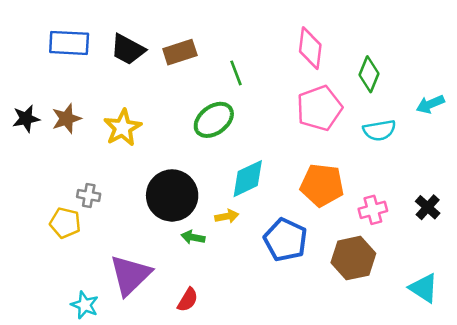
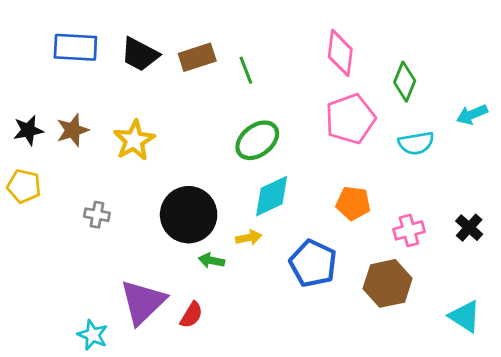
green line: (236, 73) -> (246, 70), moved
green ellipse: (214, 120) -> (257, 140), moved
orange pentagon: (322, 185) -> (353, 203), size x0.7
yellow pentagon: (65, 223) -> (24, 186), moved
red semicircle: (188, 300) -> (191, 315), moved

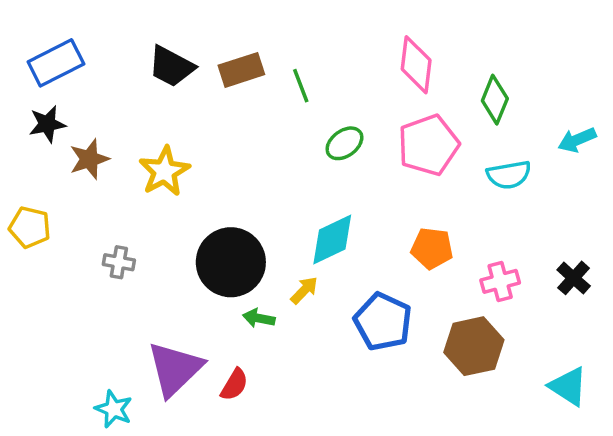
blue rectangle: (75, 47) -> (56, 63), moved, turned -30
black star: (28, 130) -> (47, 124), moved
green ellipse: (257, 140) -> (344, 143), moved, size x0.7
yellow arrow: (249, 238) -> (304, 290), turned -35

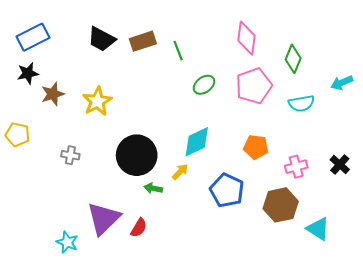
cyan triangle: (568, 386) -> (318, 229), moved

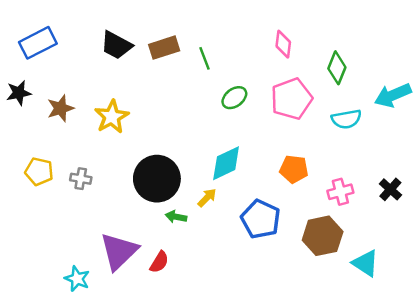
pink diamond: (246, 38) -> (283, 44), size x0.7
black star: (28, 73) -> (19, 93), moved
cyan arrow: (342, 83) -> (393, 95), size x1.4
yellow pentagon: (17, 134) -> (39, 171), moved

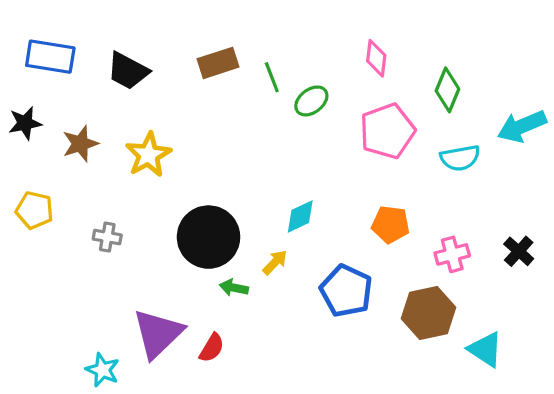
blue rectangle: (38, 43) -> (50, 57), turned 36
black trapezoid: (116, 45) -> (128, 71), moved
green ellipse: (234, 98) -> (311, 101), moved
cyan diamond: (226, 163) -> (300, 216), size x0.7
yellow pentagon: (39, 171) -> (34, 210), moved

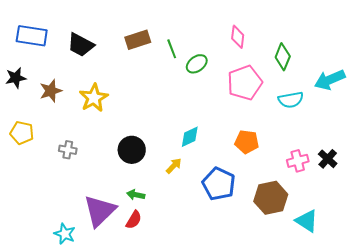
black circle: (209, 237) -> (132, 150), size x0.7
pink cross: (452, 254) -> (298, 161), moved
green arrow: (234, 288) -> (136, 195), moved

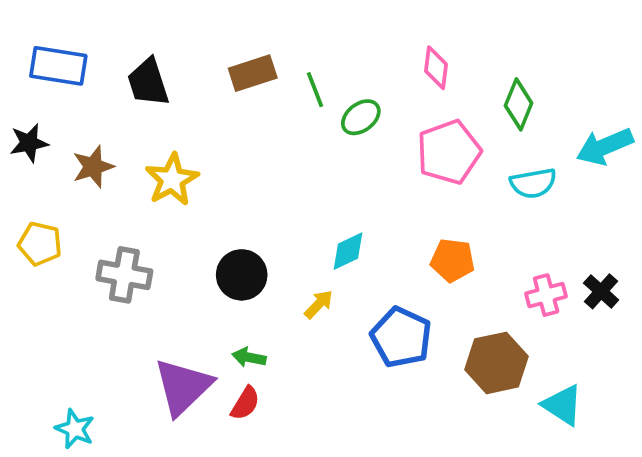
black trapezoid: (81, 45) -> (148, 82), turned 44
gray cross: (68, 150) -> (124, 275), size x1.6
cyan star: (65, 234) -> (75, 429), moved

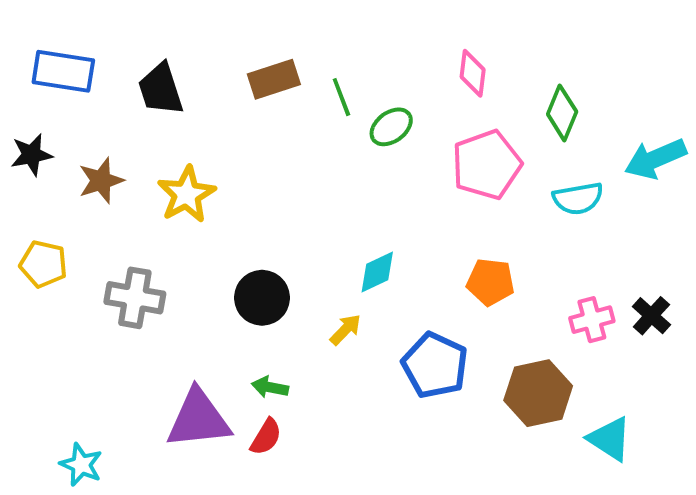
purple triangle: (183, 387) -> (198, 419), turned 38

